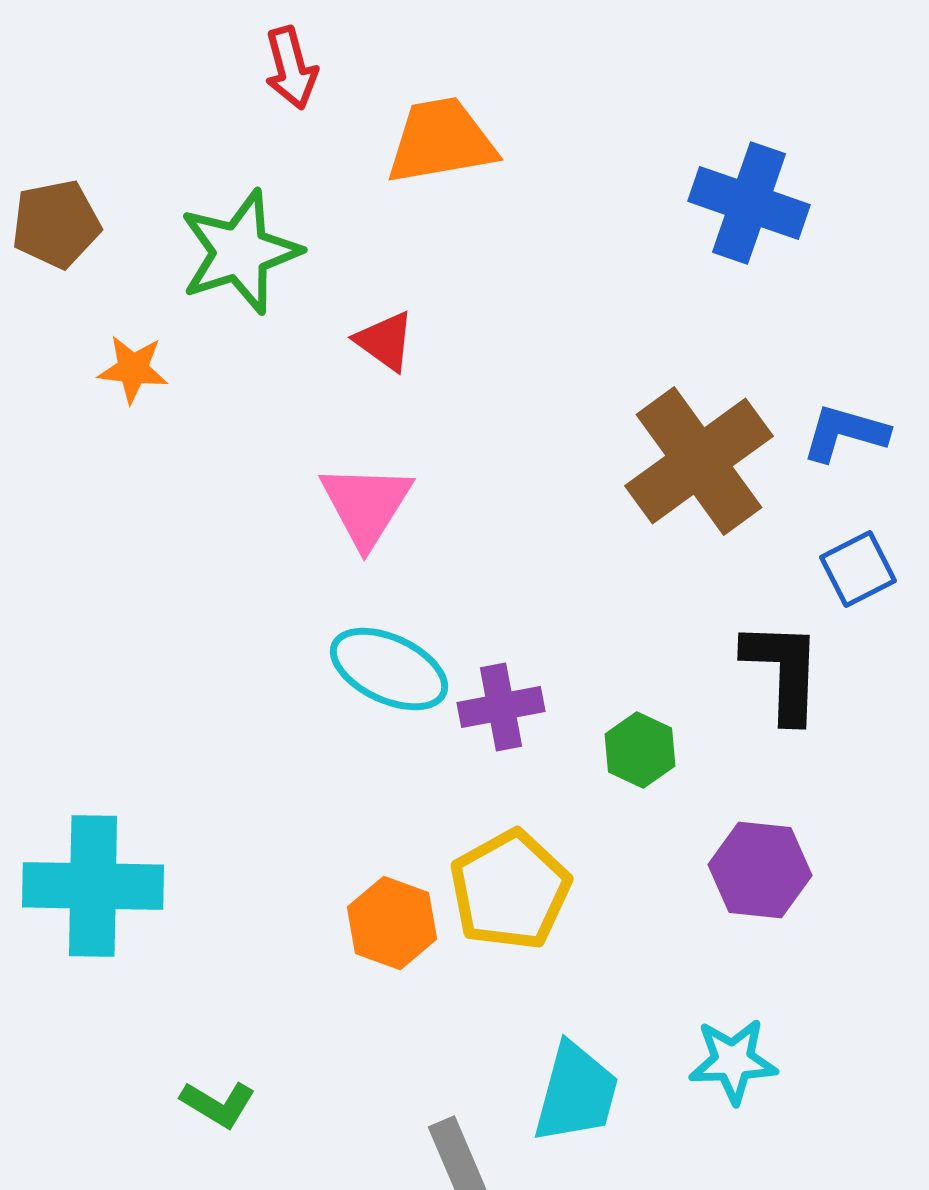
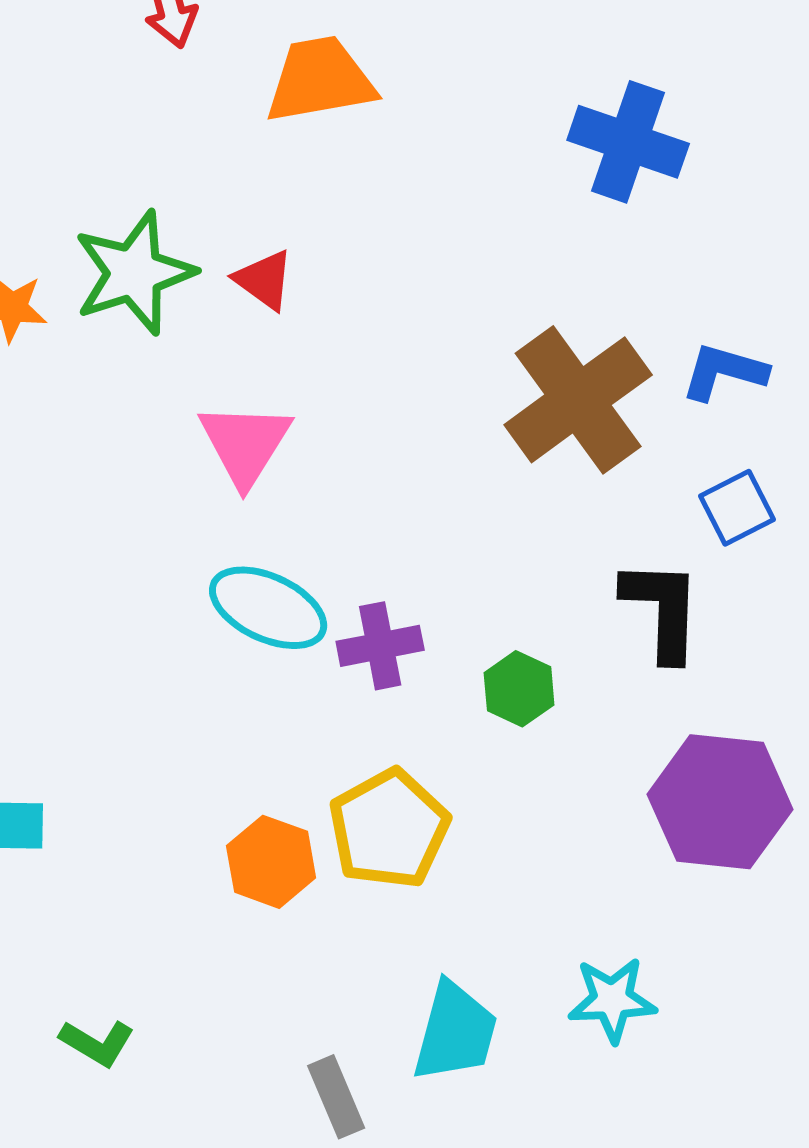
green star: (240, 252) -> (134, 273), moved
purple hexagon: (760, 870) -> (720, 802), moved, size x1.4

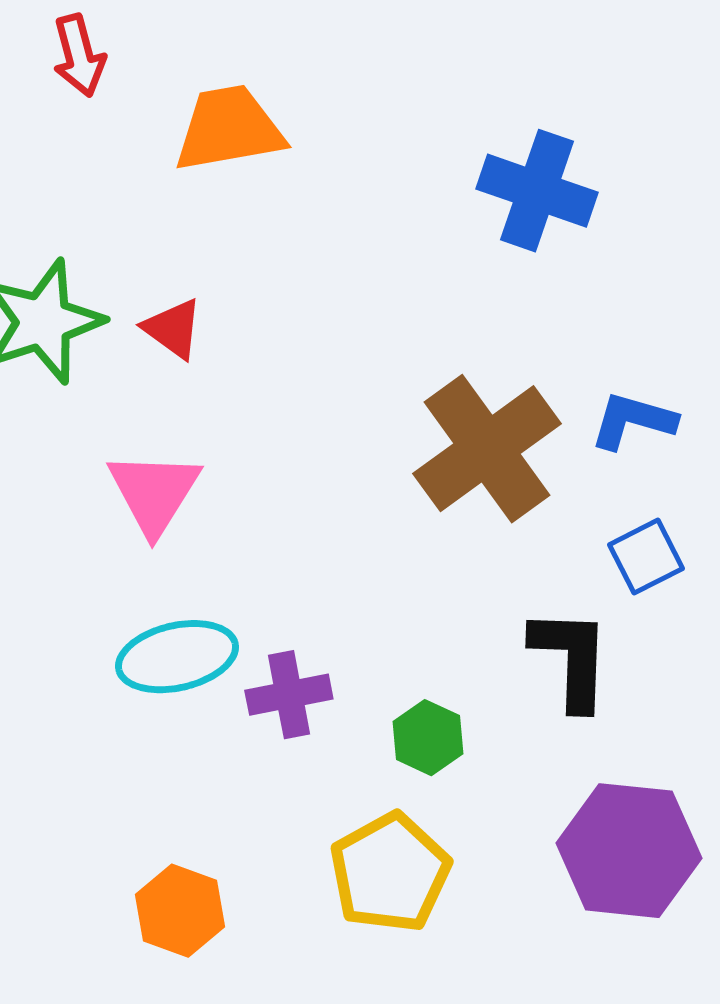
cyan ellipse: (268, 608) -> (177, 657), turned -38
yellow pentagon: (389, 829) -> (390, 873), moved

